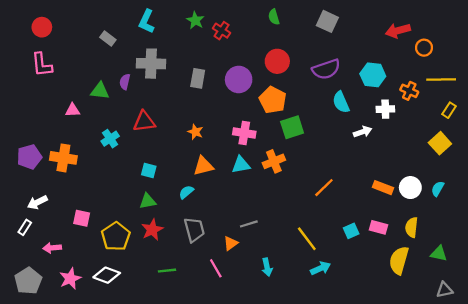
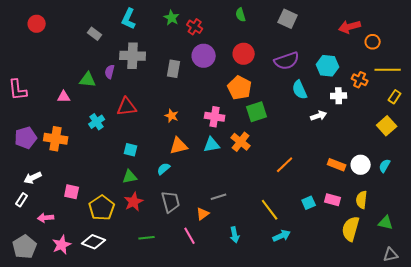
pink L-shape: (42, 65) -> (18, 90), moved
purple circle: (239, 79) -> (204, 56), moved
orange cross: (274, 161) -> (241, 142), turned -30

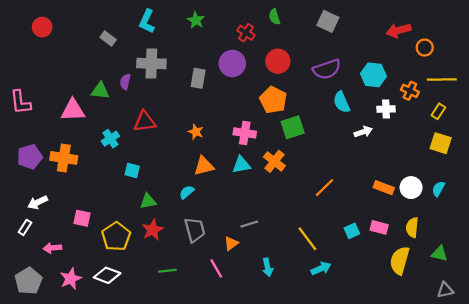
red cross: (195, 27) -> (246, 33), moved
pink triangle: (64, 97) -> (73, 110), size x1.6
yellow rectangle: (395, 97) -> (438, 111), moved
yellow square: (387, 126) -> (441, 143), turned -30
cyan square: (131, 150) -> (132, 171), moved

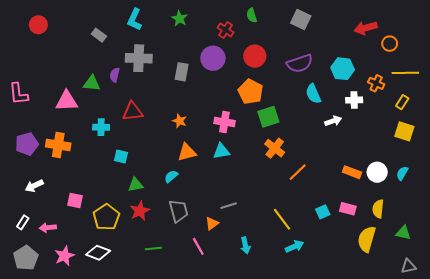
cyan cross: (110, 139) -> (101, 127), turned 35
orange cross: (274, 161) -> (275, 148), moved
white rectangle: (25, 227) -> (23, 222), moved

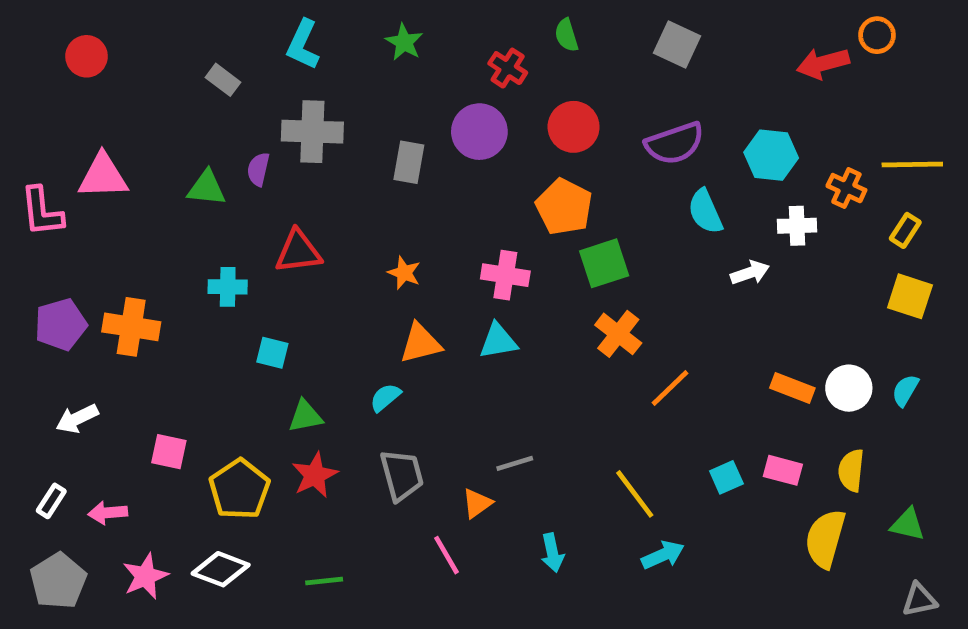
orange circle: (390, 44) -> (877, 35), moved
pink triangle: (67, 101) -> (103, 176), moved
green line: (153, 249) -> (324, 581), moved

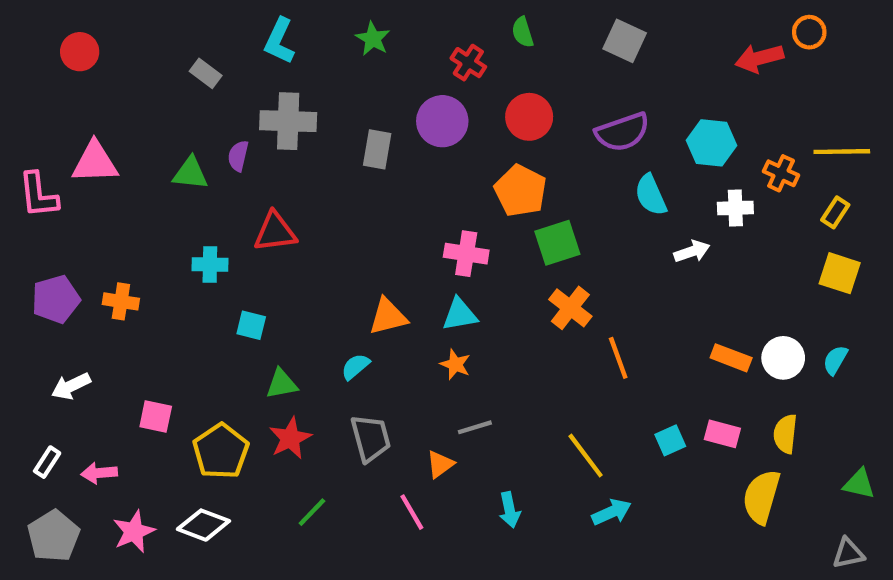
orange star: (404, 273) -> (455, 364), moved
orange cross: (131, 327) -> (121, 301), size x0.7
orange line: (670, 388) -> (618, 358), turned -66
green triangle: (908, 524) -> (859, 484), moved
green line: (324, 581) -> (312, 512), moved, turned -40

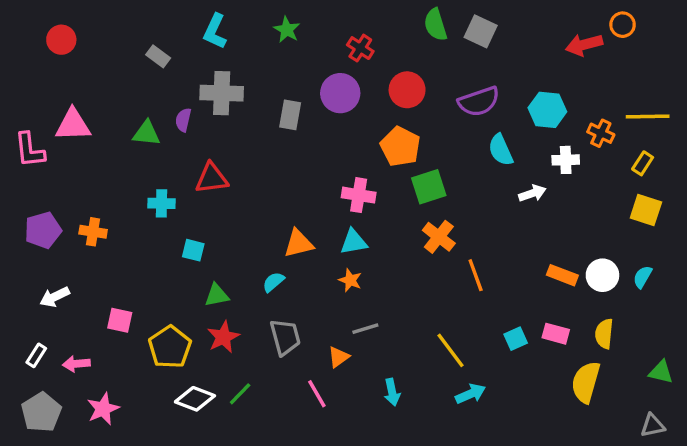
green semicircle: (523, 32) -> (435, 25), moved, size x1.4
white diamond: (203, 525) -> (195, 399), moved

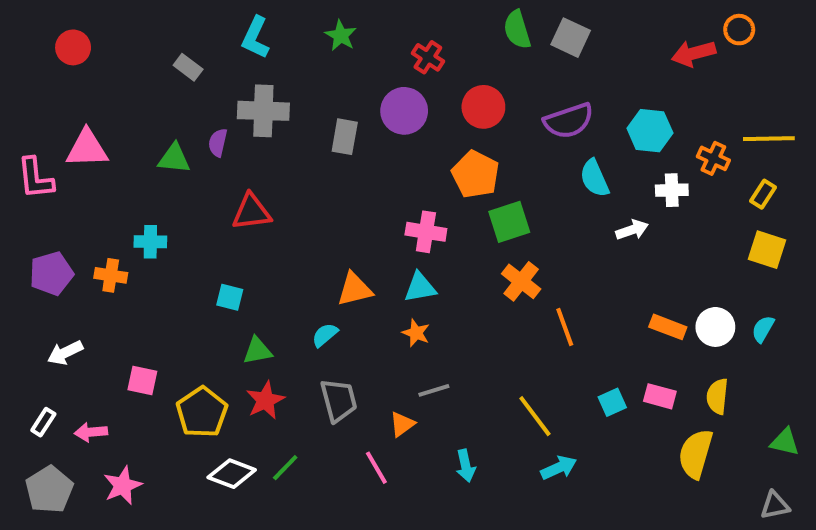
cyan cross: (162, 203) -> (150, 242), moved

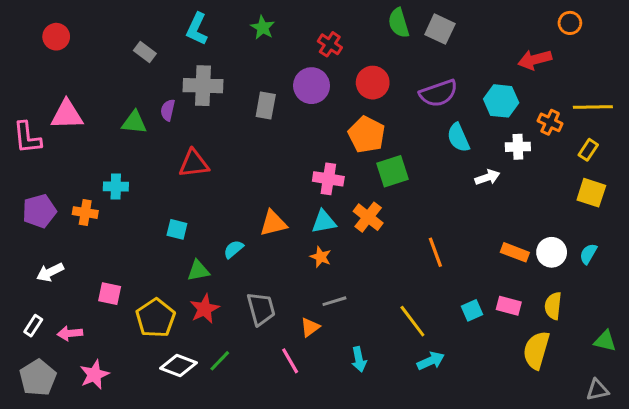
red arrow: (694, 53) -> (535, 60), moved
orange cross: (521, 281) -> (368, 217), moved
cyan semicircle: (325, 335) -> (234, 249), moved

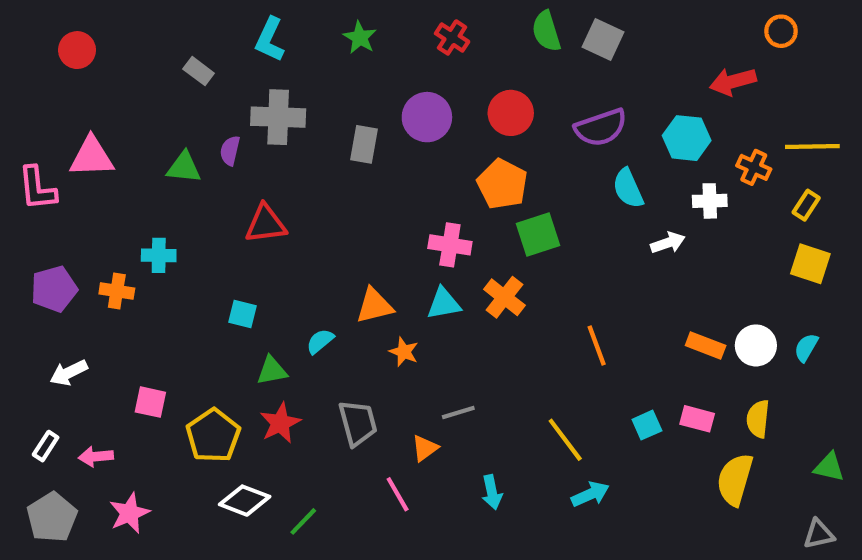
red cross: (330, 44) -> (452, 37), moved
orange star: (321, 257) -> (404, 352), moved
green line: (220, 361) -> (303, 521), moved

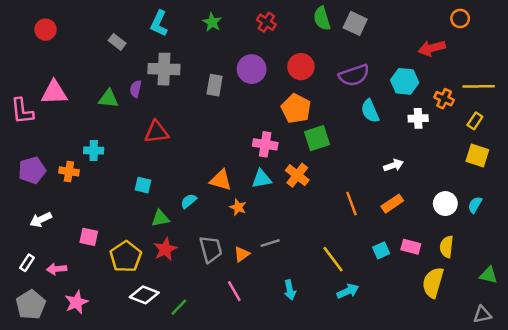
white arrow: (668, 243) -> (393, 165), moved
orange triangle: (375, 306) -> (221, 180), turned 30
orange rectangle: (706, 345) -> (392, 204), moved, turned -55
orange triangle: (425, 448) -> (242, 254), moved

